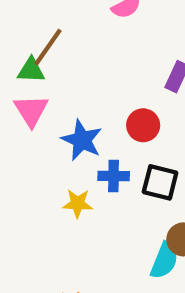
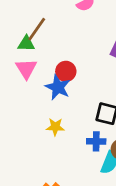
red circle: (143, 125) -> (66, 71), moved
blue cross: (114, 176) -> (96, 141), moved

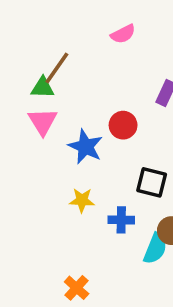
red circle: (66, 71) -> (123, 125), moved
blue cross: (96, 141) -> (121, 220), moved

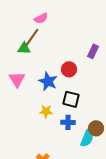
pink semicircle: (123, 34) -> (41, 18), moved
pink triangle: (43, 122) -> (17, 79), moved
black square: (152, 182) -> (71, 99), moved

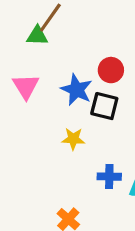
black square: (71, 99) -> (104, 106), moved
blue cross: (68, 122) -> (109, 177), moved

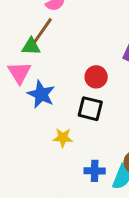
pink triangle: (26, 86) -> (19, 73), moved
blue star: (77, 90) -> (41, 94), moved

